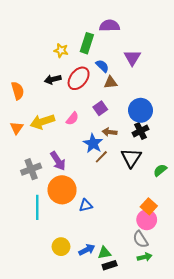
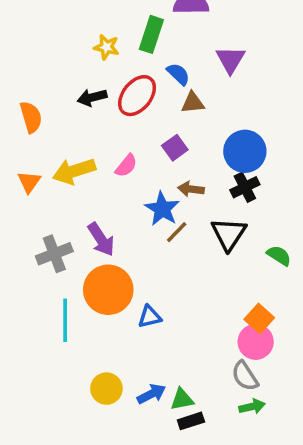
green semicircle: (160, 170) -> (279, 256), turned 72

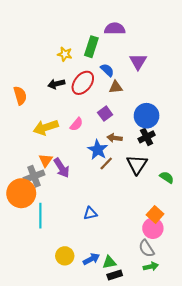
orange triangle: (29, 182) -> (46, 160), moved
orange circle: (108, 290) -> (21, 193), moved

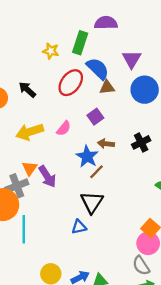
blue semicircle: (107, 70) -> (98, 69), size x1.5
black arrow: (56, 84) -> (27, 90), moved, turned 56
blue circle: (147, 116) -> (145, 90), moved
black triangle: (137, 165) -> (92, 202), moved

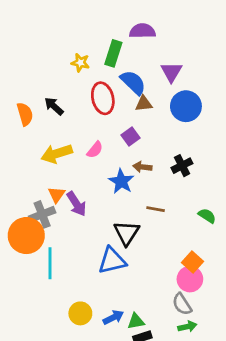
red ellipse: (71, 83) -> (103, 98), turned -52
brown line: (97, 172) -> (156, 209), moved, turned 56
blue triangle: (79, 227) -> (112, 261), size x1.6

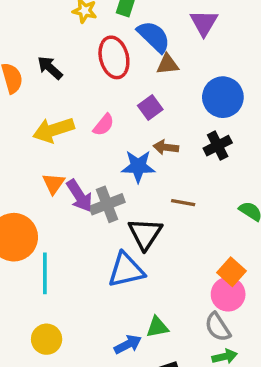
blue circle: (186, 106) -> (223, 97), moved
blue star: (121, 181) -> (138, 166), turned -30
gray cross: (42, 214) -> (107, 204), moved
yellow circle: (80, 313) -> (47, 339), moved
green triangle: (136, 321) -> (157, 327), moved

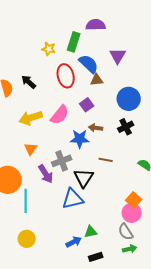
pink semicircle: (104, 125) -> (60, 115), size x1.5
purple arrow: (79, 196) -> (46, 174), moved

